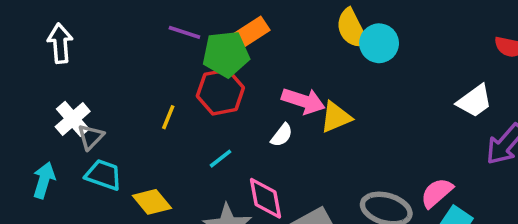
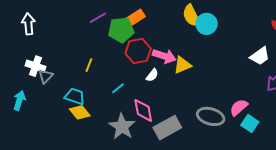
purple line: (184, 32) -> (98, 18), turned -48
red hexagon: (220, 92) -> (138, 51), moved
white cross: (73, 119) -> (35, 66), turned -30
cyan trapezoid: (103, 175) -> (75, 96), moved

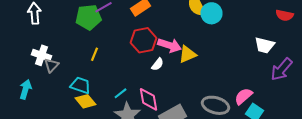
green pentagon: (121, 30) -> (88, 17), moved
white trapezoid: (260, 56) -> (264, 45), turned 50
cyan line: (118, 88) -> (120, 93), moved

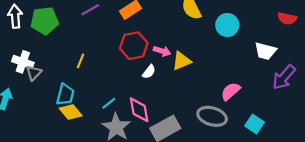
cyan circle: (212, 13) -> (227, 25), moved
green pentagon: (88, 17) -> (45, 21), moved
pink arrow: (170, 45) -> (162, 51), size x0.7
cyan trapezoid: (80, 85) -> (65, 95), turned 85
pink semicircle: (244, 96) -> (231, 91), moved

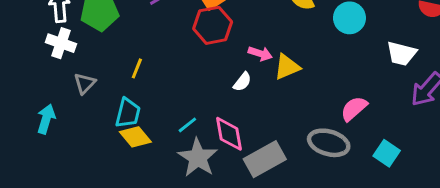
red hexagon: (134, 46) -> (213, 25), moved
yellow line: (80, 61) -> (137, 68), moved
white cross: (23, 62) -> (61, 43), moved

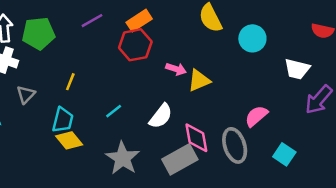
white semicircle: (242, 82) -> (161, 116), moved, size x1.5
cyan line: (187, 125) -> (114, 111), moved
pink diamond: (229, 134) -> (196, 138), moved
gray ellipse: (329, 143) -> (235, 145), turned 56

